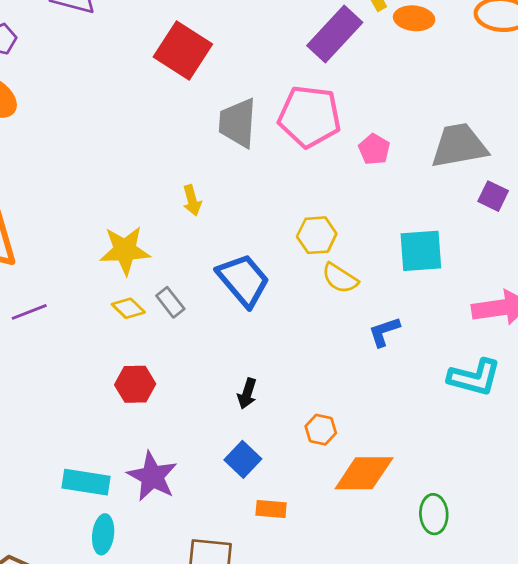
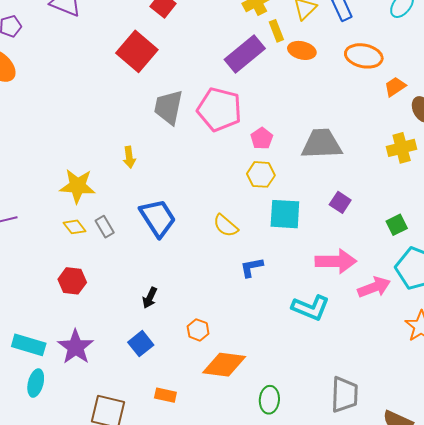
purple square: (493, 196) -> (340, 202), moved
yellow hexagon: (317, 235) -> (261, 174), moved
orange rectangle: (271, 509) -> (165, 395), moved

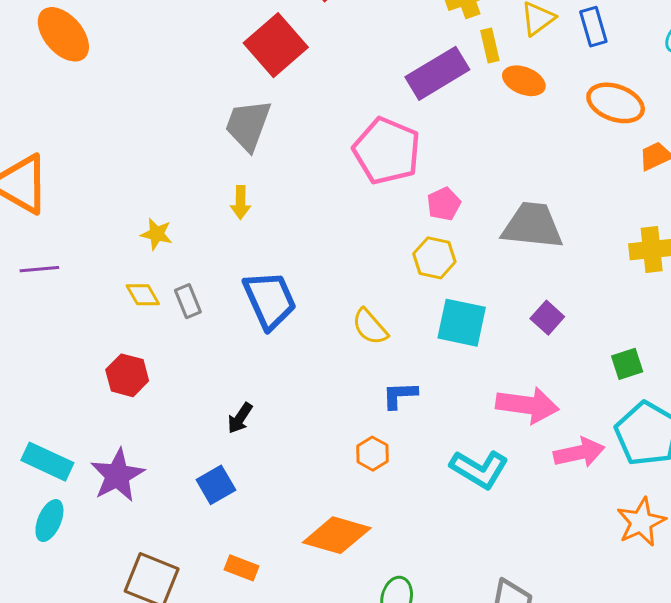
gray trapezoid: (168, 107) -> (248, 125), moved
yellow star: (78, 186) -> (156, 234), size x0.6
orange hexagon: (198, 330) -> (372, 454), moved

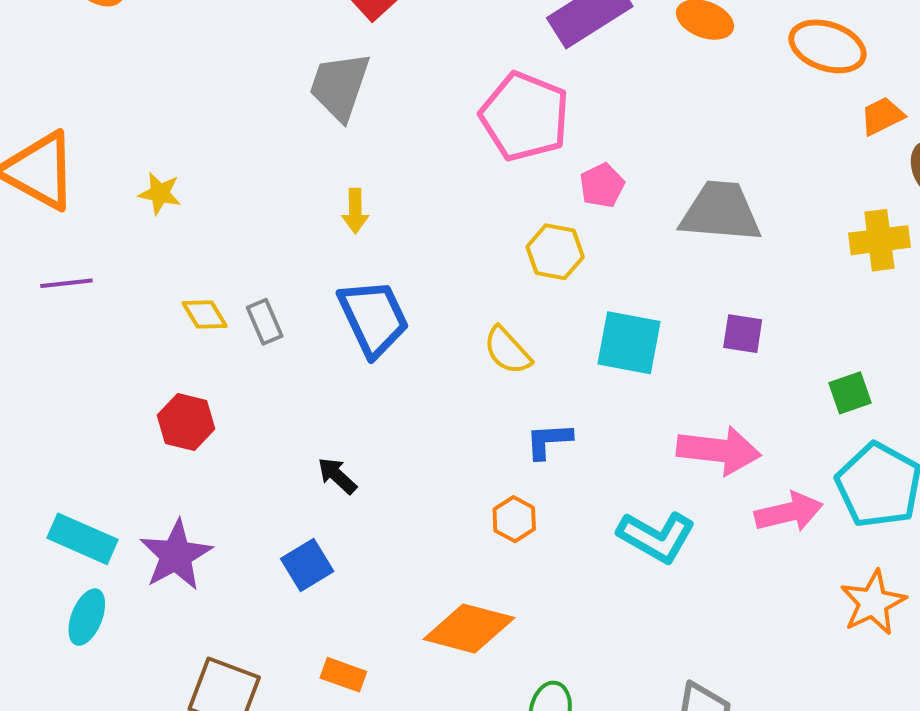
yellow arrow: (241, 202) -> (355, 211), moved
yellow star: (156, 234) -> (160, 193), moved
yellow hexagon: (434, 258) -> (555, 252), moved
purple square: (547, 318) -> (743, 334), turned -32
black arrow: (240, 418) -> (337, 476), turned 100

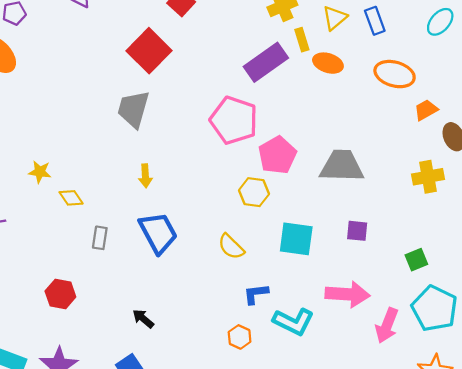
pink pentagon: (602, 185) -> (277, 155), size x1.6
yellow diamond: (205, 315) -> (71, 198), moved
gray rectangle: (265, 322) -> (100, 238), turned 35
pink arrow: (789, 512) -> (387, 325), turned 128
cyan L-shape: (656, 537) -> (293, 322), moved

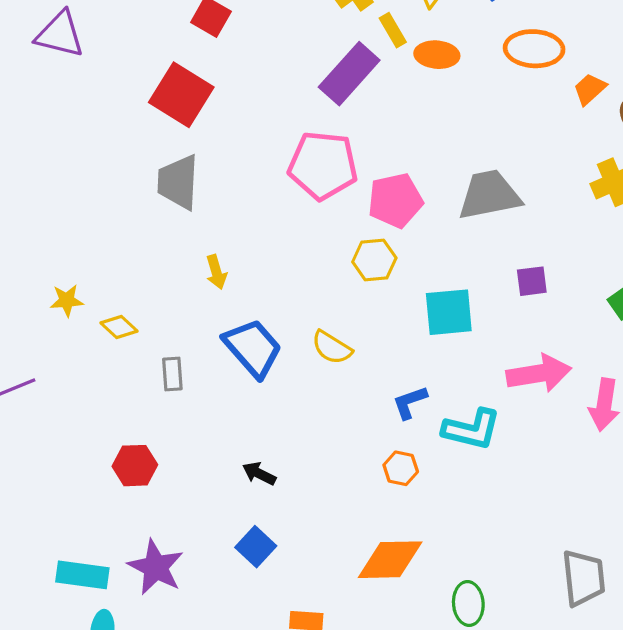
pink pentagon: (277, 155) -> (395, 200), turned 30
yellow semicircle: (231, 247) -> (332, 347), moved

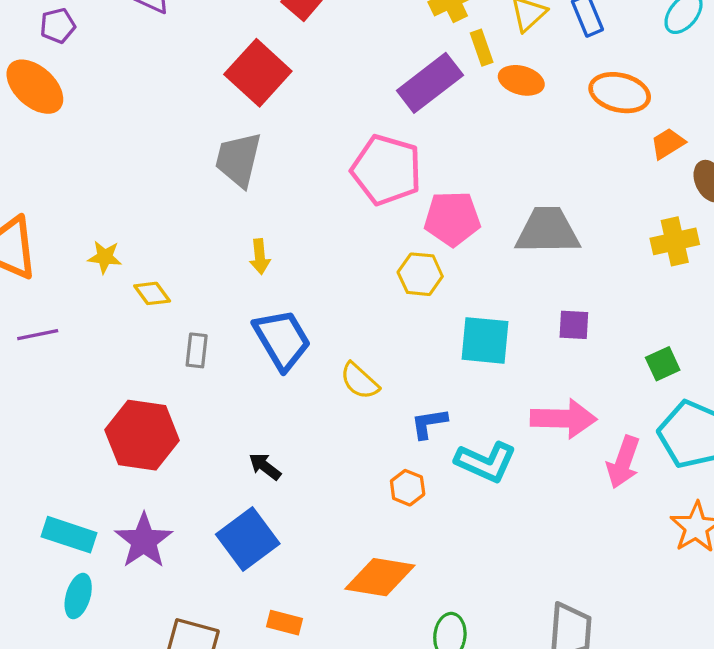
yellow semicircle: (332, 347) -> (360, 381), moved
red hexagon: (135, 466) -> (142, 435), size x1.6
blue square: (256, 547) -> (248, 539), size x1.5

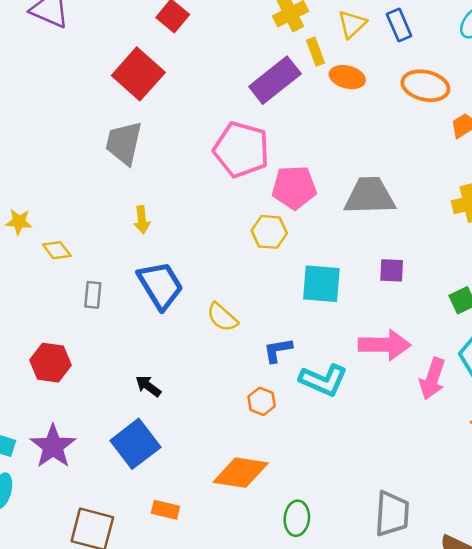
red hexagon: (142, 435) -> (50, 363), size x0.7

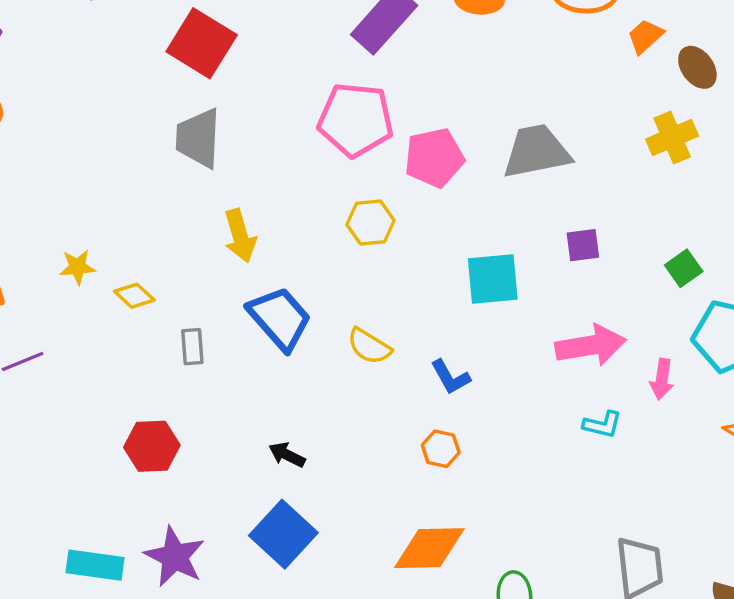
yellow arrow: (142, 220) -> (240, 236), size x1.4
yellow hexagon: (269, 232) -> (370, 223), moved
blue L-shape: (278, 350) -> (450, 377), turned -100
pink arrow: (432, 379) -> (662, 379), size x0.7
cyan L-shape: (323, 380) -> (602, 425), moved, size x0.6

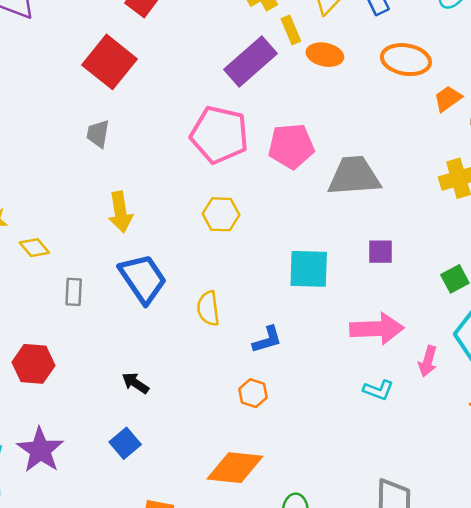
gray trapezoid: (198, 138) -> (98, 134), size x0.6
pink pentagon: (434, 158) -> (291, 146), moved
yellow semicircle: (369, 346) -> (208, 308), turned 44
blue L-shape: (450, 377) -> (267, 340), turned -84
blue square: (283, 534) -> (125, 443), size x0.6

